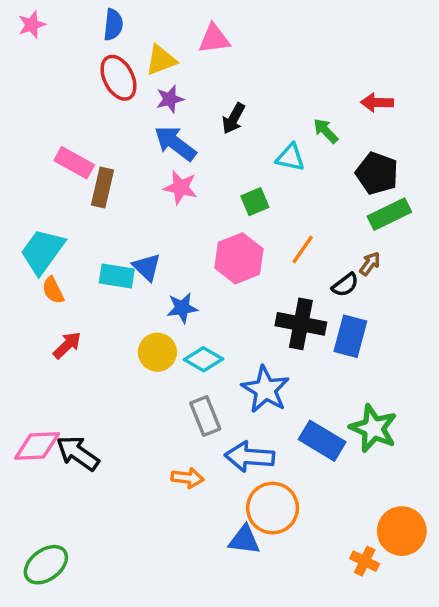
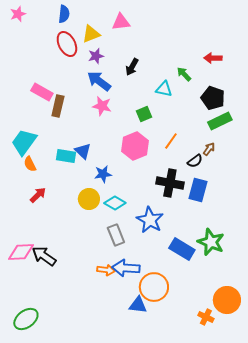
blue arrow: (250, 457) -> (126, 268), moved

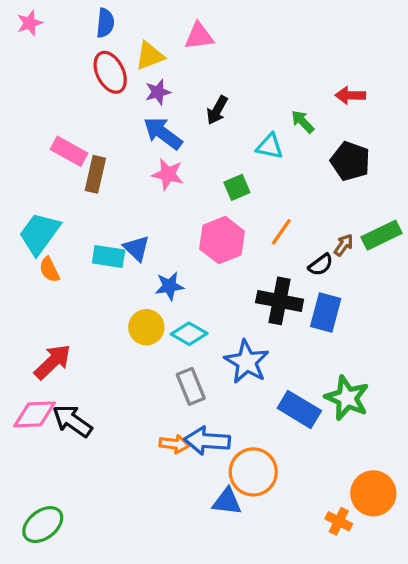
green rectangle: (220, 121) -> (382, 235), moved
red arrow: (38, 195) -> (53, 362), moved, size x1.4

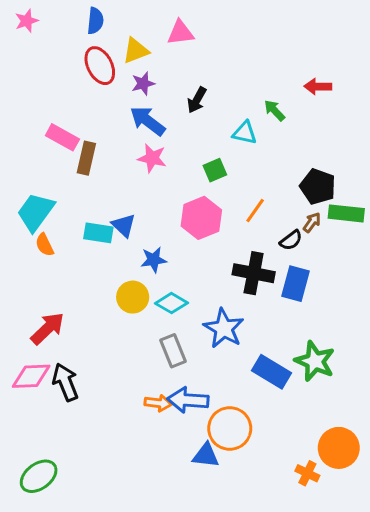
black pentagon: (350, 161) -> (318, 187), moved
green rectangle: (382, 235) -> (346, 213), turned 32
black arrow: (72, 421) -> (65, 382), turned 33

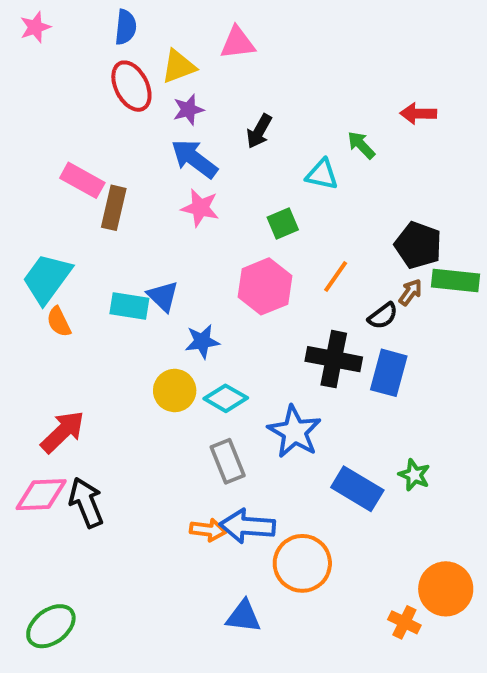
green star: (315, 361) -> (414, 475), size x0.6
blue triangle: (206, 455) -> (243, 616), moved

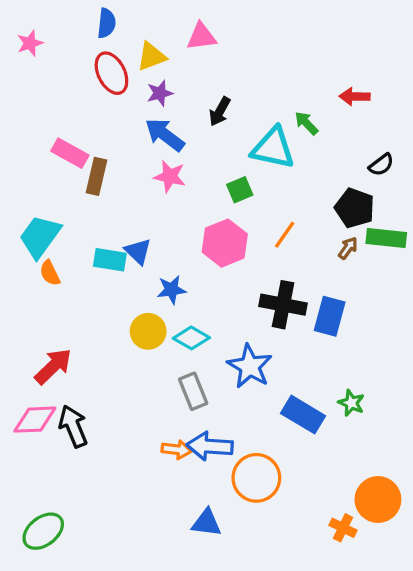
pink star: (35, 27) -> (30, 43), moved
cyan triangle: (322, 174) -> (273, 148), size x1.6
black semicircle: (383, 316) -> (381, 165), moved

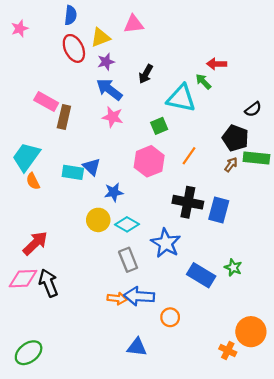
red arrow: (355, 96) -> (217, 64), moved
orange circle: (256, 478) -> (170, 317), size x0.6

